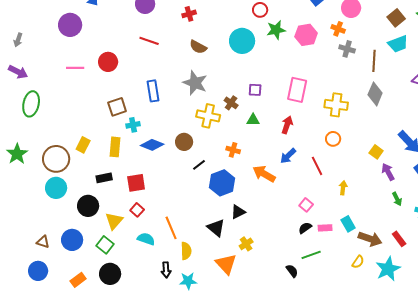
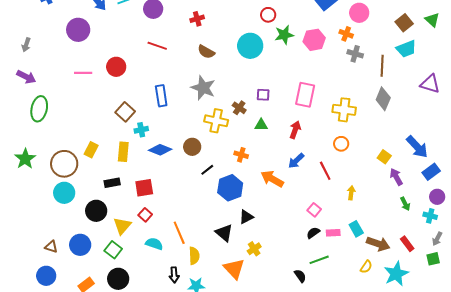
brown square: (117, 107) -> (125, 112), turned -30

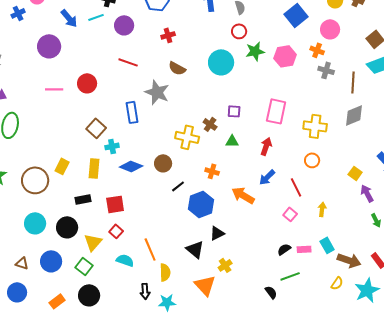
gray star: (203, 88) -> (157, 92), moved
gray diamond: (383, 99) -> (354, 115), turned 45
cyan circle: (64, 193) -> (35, 223), moved
pink square: (314, 210) -> (290, 214), moved

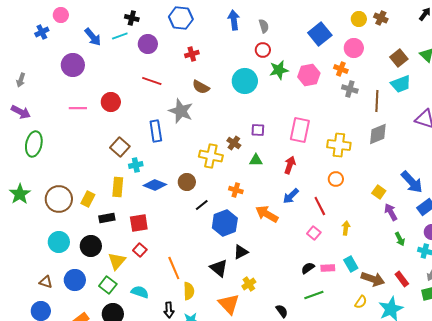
yellow rectangle: (62, 166) -> (88, 199), moved
cyan semicircle: (125, 260) -> (140, 292), moved
black semicircle: (271, 292) -> (282, 311), moved

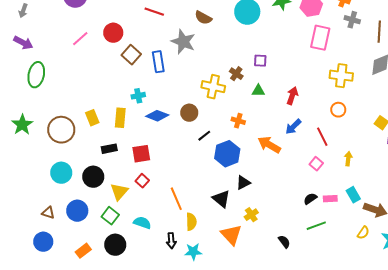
pink line: (78, 108) -> (80, 39), turned -42
pink rectangle: (300, 130) -> (320, 38), moved
brown square: (120, 147) -> (131, 55), moved
yellow rectangle: (88, 199) -> (92, 118), moved, turned -49

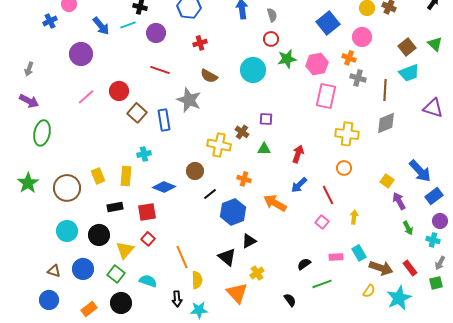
blue diamond: (157, 116) -> (164, 187), moved
black semicircle: (310, 199) -> (304, 264), moved

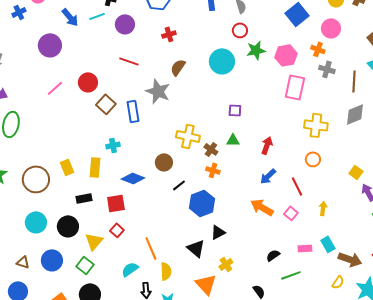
brown semicircle: (209, 76) -> (178, 67), turned 96
brown cross: (242, 132) -> (211, 149), moved
orange arrow: (275, 203) -> (262, 207), moved
cyan semicircle: (148, 281) -> (130, 269), moved, turned -54

